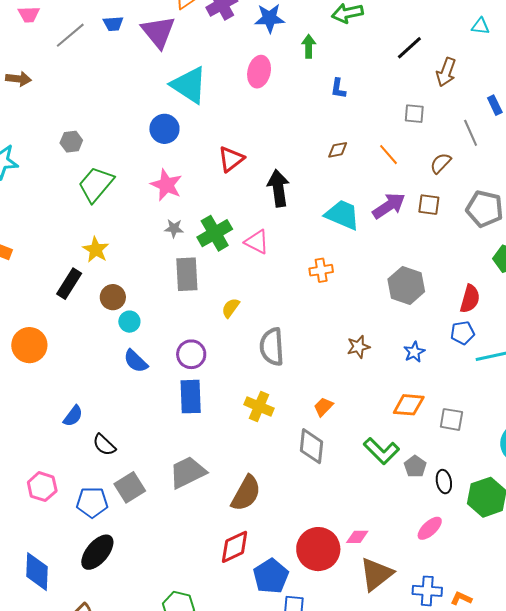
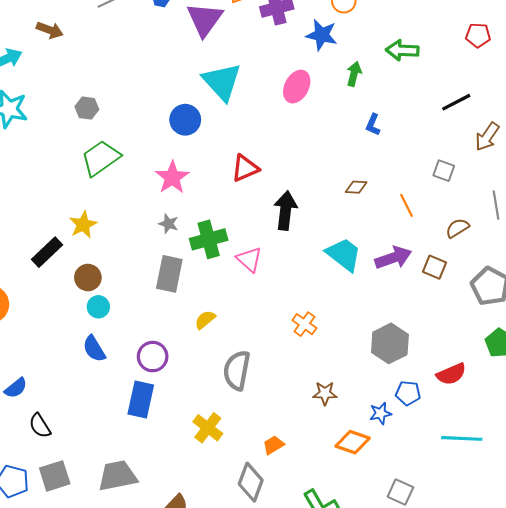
orange cross: (321, 270) -> (304, 324), moved, turned 30
red semicircle: (470, 299) -> (451, 374), turned 36
blue pentagon: (462, 333) -> (408, 393), moved
orange diamond: (409, 405) -> (353, 442), moved

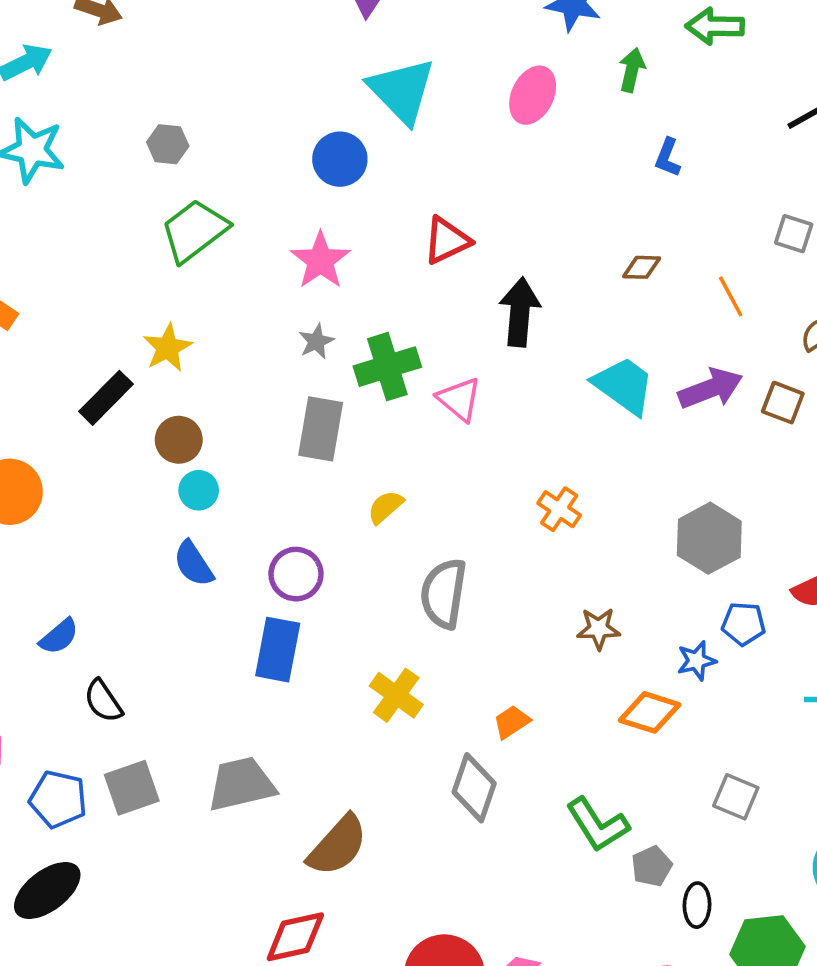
gray star: (168, 224) -> (316, 341), turned 30

